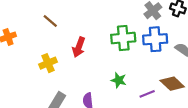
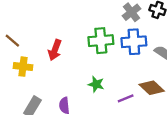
brown line: (50, 21) -> (12, 41), moved
yellow cross: (48, 63) -> (23, 67), turned 30

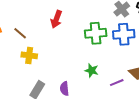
red arrow: (55, 50) -> (56, 19), moved

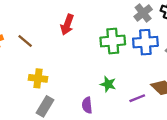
yellow cross: (29, 55) -> (38, 78), moved
purple semicircle: (64, 89) -> (87, 105), moved

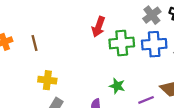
red arrow: (67, 25) -> (98, 27), moved
brown line: (25, 41) -> (35, 43), turned 35

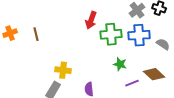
yellow cross: (47, 80) -> (63, 70), moved
green star: (117, 86) -> (120, 64), moved

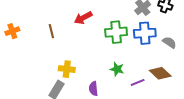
red arrow: (91, 20) -> (83, 18), moved, turned 42
brown line: (36, 34) -> (51, 31), moved
green star: (120, 64) -> (117, 69), moved

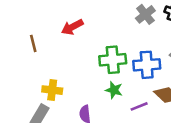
green cross: (116, 32) -> (113, 60), moved
blue cross: (145, 33) -> (147, 65), moved

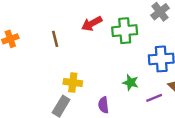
green cross: (113, 60) -> (125, 31), moved

